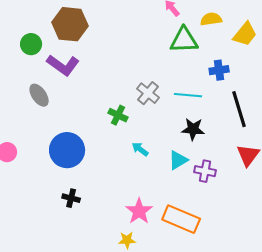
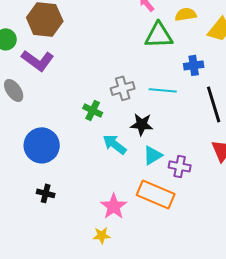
gray cross: (148, 93) -> (123, 88), turned 35
black star: (193, 129) -> (142, 124), moved
cyan arrow: (140, 149) -> (115, 144), size x1.4
orange rectangle: (181, 219) -> (156, 194), moved

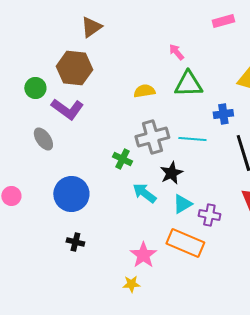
yellow semicircle: (186, 14) -> (144, 91), moved
gray cross: (123, 88) -> (152, 137), size x1.4
black star: (142, 124) -> (171, 173), turned -30

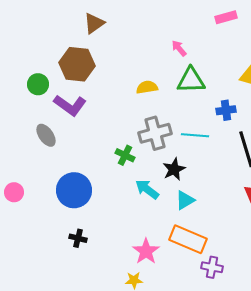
purple cross: (209, 215) -> (212, 267), moved

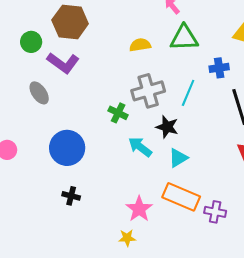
cyan line: (195, 135) -> (188, 93), turned -72
black star: (174, 169) -> (167, 127), turned -30
purple cross: (212, 267) -> (215, 212), moved

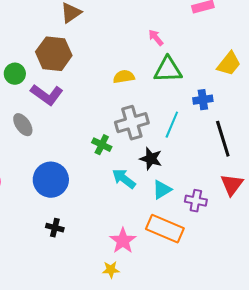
purple cross: (215, 212) -> (196, 201), moved

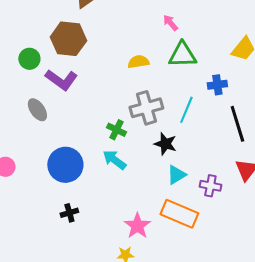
cyan arrow: (124, 179) -> (114, 160), moved
black cross: (55, 228) -> (69, 213), turned -30

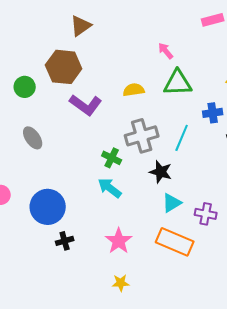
purple L-shape: (61, 80) -> (86, 105), moved
blue circle: (65, 165) -> (48, 207), moved
pink star: (137, 226) -> (119, 241), moved

